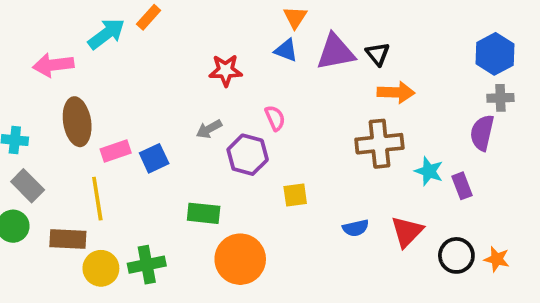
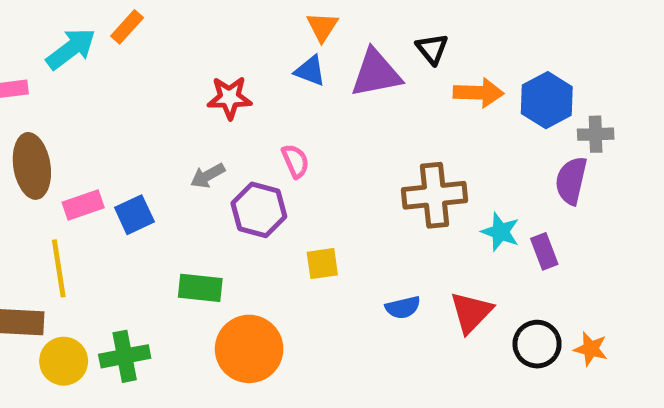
black triangle: (378, 54) -> (432, 49), moved
blue hexagon: (495, 54) -> (547, 100), moved
orange arrow: (396, 92) -> (478, 93), moved

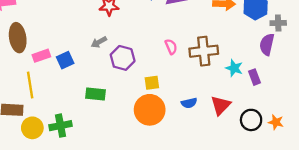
pink semicircle: (295, 161) -> (171, 47), moved
orange circle: (249, 349) -> (150, 110), moved

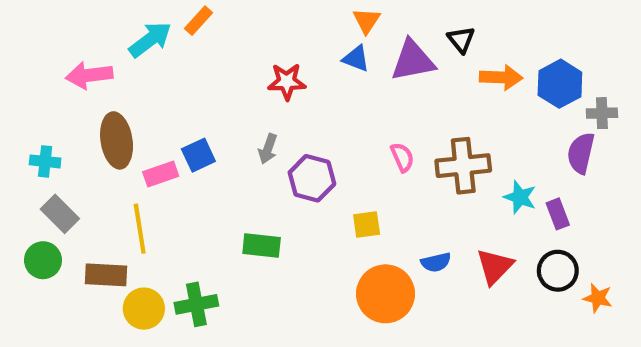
gray arrow: (99, 42) -> (268, 149), turned -42
blue square: (65, 60) -> (198, 155), moved
orange circle: (150, 110) -> (385, 294), moved
black circle: (251, 120) -> (558, 271), moved

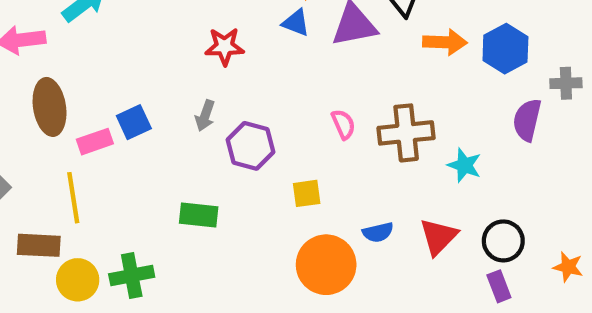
gray cross: (602, 113) -> (566, 83), moved
purple rectangle: (558, 214) -> (499, 286), moved
orange star: (598, 298) -> (568, 267), moved

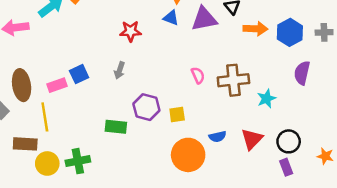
gray cross: (566, 83) -> (324, 32), moved
brown ellipse: (50, 107) -> (22, 85), moved
purple hexagon: (250, 146) -> (146, 107), moved
cyan star: (464, 165) -> (267, 99), turned 30

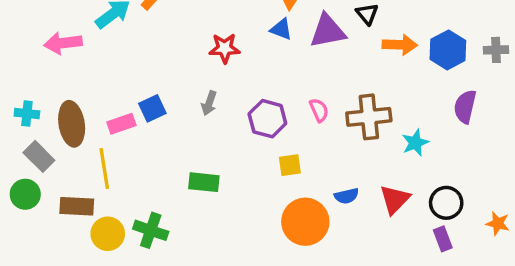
purple hexagon: (146, 107) -> (267, 119), moved
green cross: (78, 161) -> (151, 230), turned 30

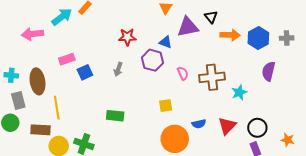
blue triangle: (281, 29) -> (166, 42), moved
purple hexagon: (267, 119) -> (152, 60), moved
pink rectangle: (121, 124) -> (67, 59), moved
gray rectangle: (39, 156) -> (18, 101), turned 30

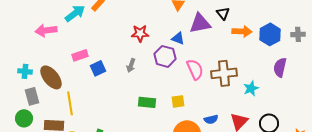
pink semicircle: (183, 73) -> (195, 69), size x1.5
brown ellipse: (38, 81) -> (51, 77), turned -30
green rectangle: (115, 116) -> (147, 102), moved

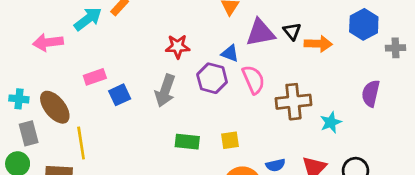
black triangle: (223, 13) -> (292, 31), moved
blue hexagon: (270, 34) -> (364, 24), moved
gray arrow: (131, 65) -> (165, 91), size x1.6
pink semicircle: (195, 69) -> (253, 80), moved

